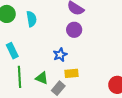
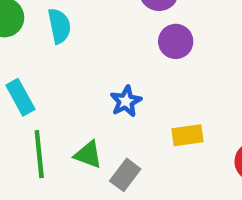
purple circle: (74, 30) -> (176, 41), moved
yellow rectangle: (72, 73) -> (187, 135), moved

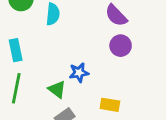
green triangle: (88, 155) -> (57, 89), moved

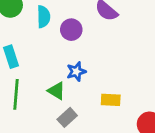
purple circle: (121, 46) -> (71, 30), moved

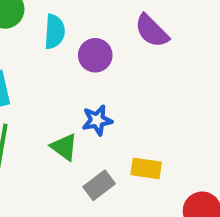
gray rectangle: (67, 117) -> (99, 185), moved

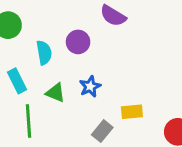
cyan semicircle: (54, 32) -> (44, 53), moved
green triangle: (64, 147) -> (56, 93), moved

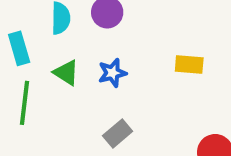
yellow rectangle: (132, 112) -> (189, 64), moved

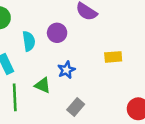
green triangle: (66, 73) -> (43, 85), moved

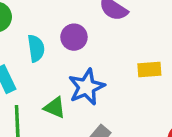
blue star: (66, 70) -> (86, 87), size x1.5

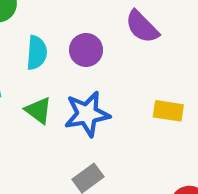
green triangle: (55, 108) -> (38, 110), moved

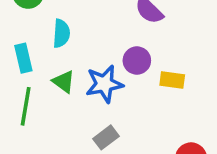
purple circle: (86, 50) -> (137, 61), moved

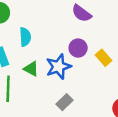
yellow rectangle: (172, 80) -> (103, 58), turned 49

